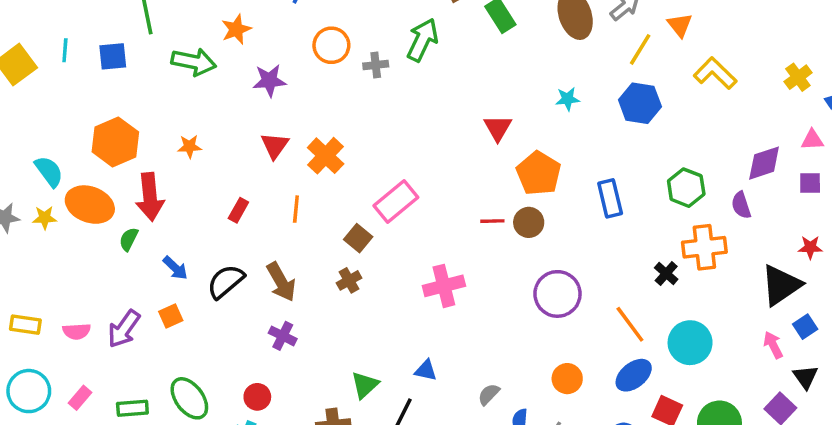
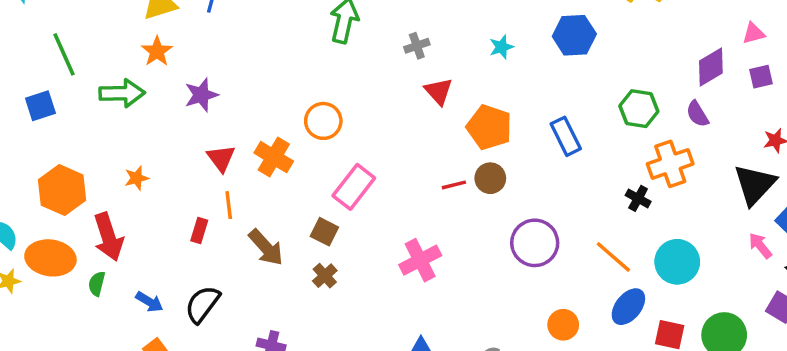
orange circle: (331, 45) -> (323, 121), moved
gray cross: (376, 65) -> (417, 46), moved
orange line: (296, 209) -> (229, 205), moved
brown arrow: (281, 282) -> (266, 247), moved

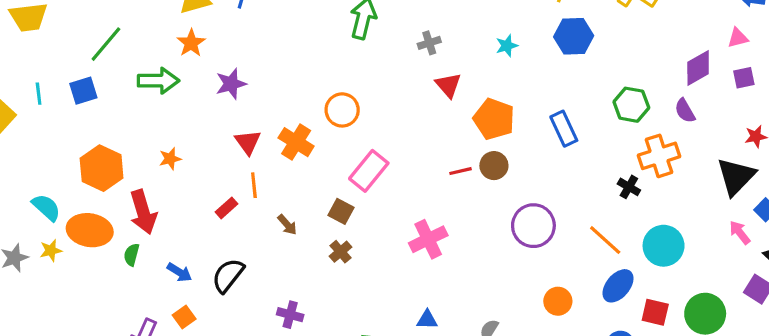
green line: (64, 54) -> (106, 44), turned 63
red rectangle: (199, 231) -> (227, 208), turned 30
brown arrow: (266, 247) -> (287, 225), size x0.6

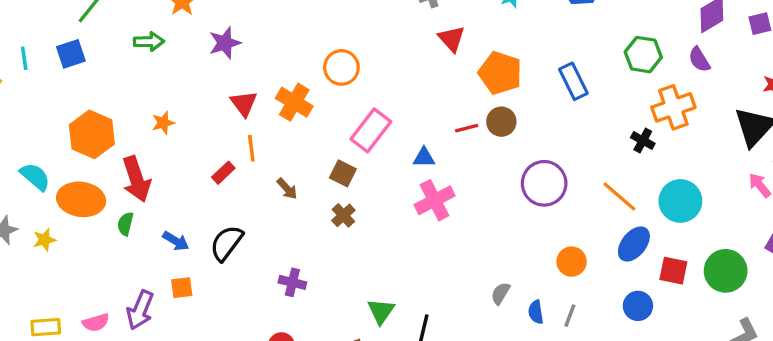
green arrow: (158, 81) -> (149, 42), size x0.7
yellow star: (51, 250) -> (44, 240), moved
orange square: (184, 317) -> (182, 288), turned 30
blue triangle: (427, 320) -> (424, 157), moved

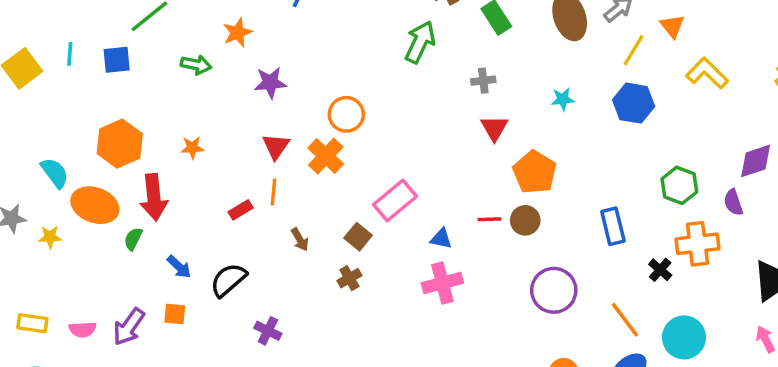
orange circle: (341, 67) -> (346, 114), moved
blue rectangle: (573, 81) -> (613, 226), moved
purple cross: (292, 282) -> (268, 331), moved

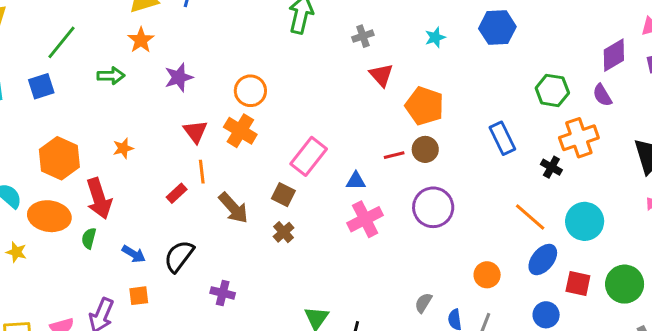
yellow star: (50, 237) -> (16, 252), turned 30
brown arrow: (300, 240) -> (233, 208), size x1.6
purple circle: (554, 290) -> (433, 207), moved

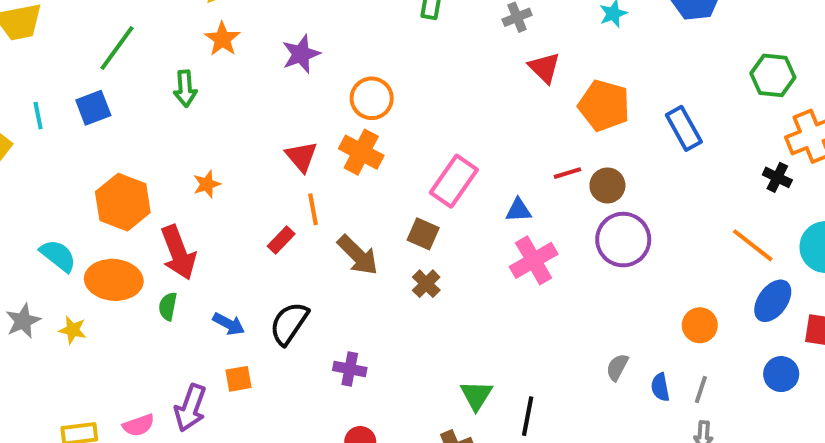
green arrow: (111, 76) -> (185, 89), turned 90
purple star: (179, 77) -> (301, 54), moved
blue rectangle: (502, 138) -> (684, 128), moved
brown circle: (425, 149) -> (607, 185), moved

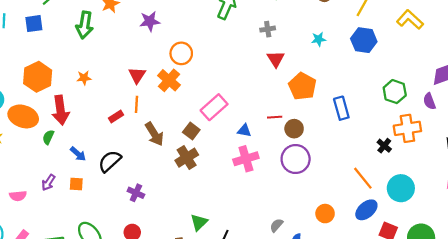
green arrow: (185, 89) -> (85, 25), size x1.4
brown cross: (426, 284) -> (187, 158), size x1.5
purple arrow: (190, 408) -> (48, 182), moved, size x0.7

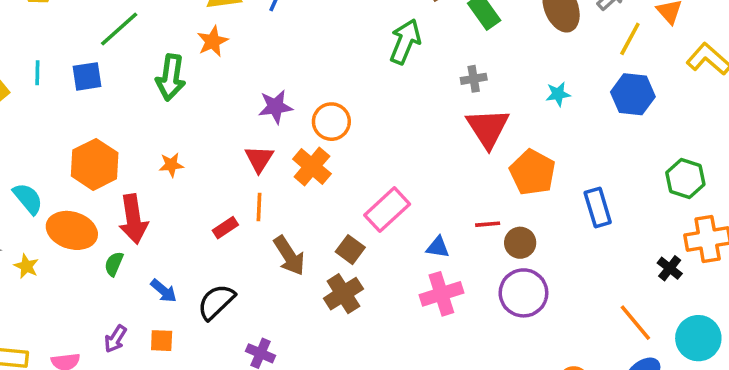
purple star: (150, 21) -> (275, 107), moved
red triangle: (276, 59) -> (488, 128), size x1.5

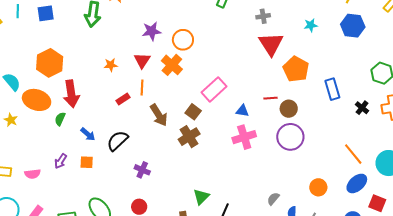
orange star: (171, 165) -> (111, 65), moved
black cross: (670, 268) -> (362, 108), moved

